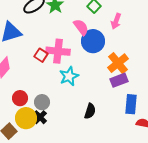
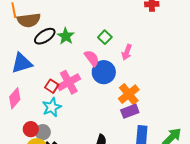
pink cross: (58, 51) -> (69, 82), turned -35
cyan star: (69, 76) -> (52, 107), moved
gray circle: (42, 102) -> (43, 132), moved

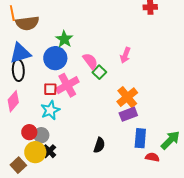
black ellipse: (45, 36) -> (18, 70), moved, turned -60
green square: (105, 37) -> (99, 72), moved
blue triangle: (22, 63) -> (20, 53), moved
blue circle: (104, 72) -> (55, 58), moved
red square: (52, 86) -> (50, 89), turned -32

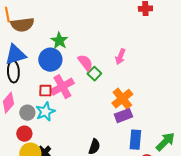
gray circle: (41, 135) -> (27, 113), moved

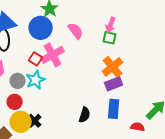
green square: (94, 74) -> (110, 38), moved, turned -32
red square: (45, 91) -> (36, 59), turned 32
blue rectangle: (135, 140) -> (114, 109), moved

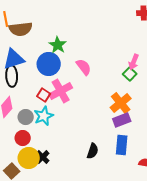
pink arrow: (111, 25) -> (134, 62), moved
green square: (110, 38) -> (130, 74), moved, turned 32

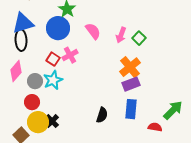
pink arrow: (134, 62) -> (121, 35), moved
pink cross: (61, 91) -> (70, 55), size x0.7

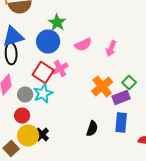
pink semicircle: (93, 31) -> (83, 44), turned 102
green square: (139, 38) -> (129, 82), moved
red square: (53, 59) -> (43, 72), size x1.5
orange cross: (130, 67) -> (102, 86), moved

